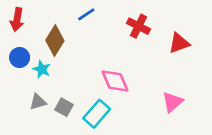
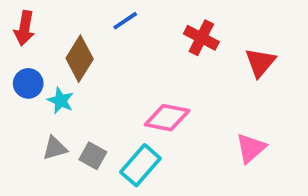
red triangle: (179, 43) -> (260, 62), turned -30
pink diamond: (115, 81) -> (167, 118), turned -56

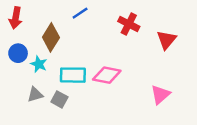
cyan rectangle: (140, 165) -> (73, 75), moved, turned 50

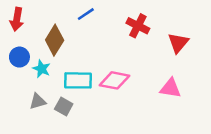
pink triangle: (160, 95) -> (170, 88), moved, turned 50

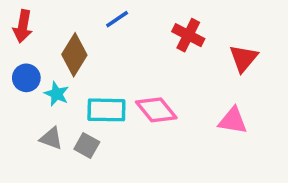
pink diamond: (114, 80) -> (156, 110), turned 40
gray triangle: (38, 101) -> (51, 138), turned 36

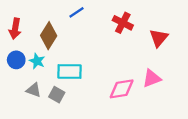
red arrow: (23, 26) -> (15, 29), moved
blue circle: (26, 78) -> (16, 60), moved
pink diamond: (156, 110) -> (122, 89), moved, turned -60
pink triangle: (233, 121) -> (152, 78), turned -30

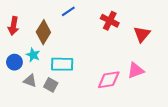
blue circle: (16, 60) -> (14, 62), moved

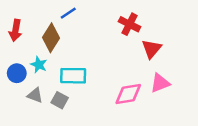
blue line: (68, 11) -> (68, 13), moved
red triangle: (142, 34) -> (152, 49), moved

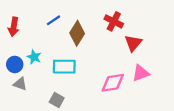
blue line: (68, 13) -> (53, 20), moved
brown diamond: (51, 38) -> (77, 33), moved
gray triangle: (35, 95) -> (20, 84), moved
gray square: (60, 100) -> (57, 100), moved

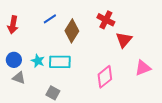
cyan star: (34, 57) -> (38, 61), moved
pink triangle: (141, 73) -> (143, 68), moved
pink diamond: (113, 83) -> (105, 77), turned -30

